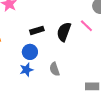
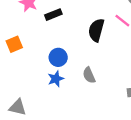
black rectangle: (37, 30) -> (53, 15), moved

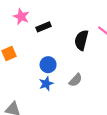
gray semicircle: (89, 75) -> (76, 80), turned -112

